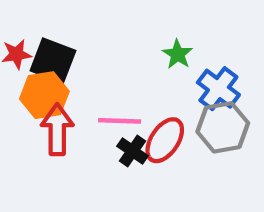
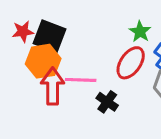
pink line: (120, 121) -> (81, 80), moved
red ellipse: (165, 140) -> (131, 63), moved

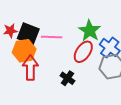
green star: (140, 32) -> (90, 31), size x1.5
pink line: (81, 80) -> (52, 37), moved

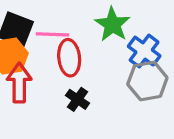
red ellipse: (83, 52) -> (69, 58), moved, turned -40

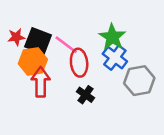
pink line: (52, 34) -> (66, 45), turned 35
blue cross: (144, 51) -> (115, 58), moved

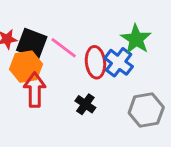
green star: (112, 37) -> (136, 39), moved
red ellipse: (79, 63) -> (95, 62), moved
gray hexagon: (139, 81) -> (146, 110), moved

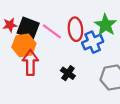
red ellipse: (95, 62) -> (75, 29), moved
blue cross: (119, 62) -> (93, 42), turned 30

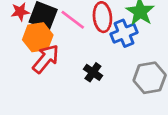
red arrow: (30, 62) -> (46, 59), turned 40

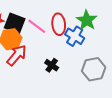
blue cross: (124, 33) -> (75, 36), turned -36

